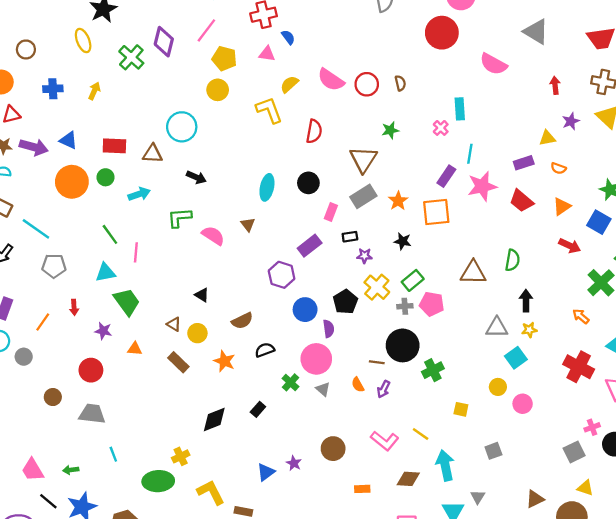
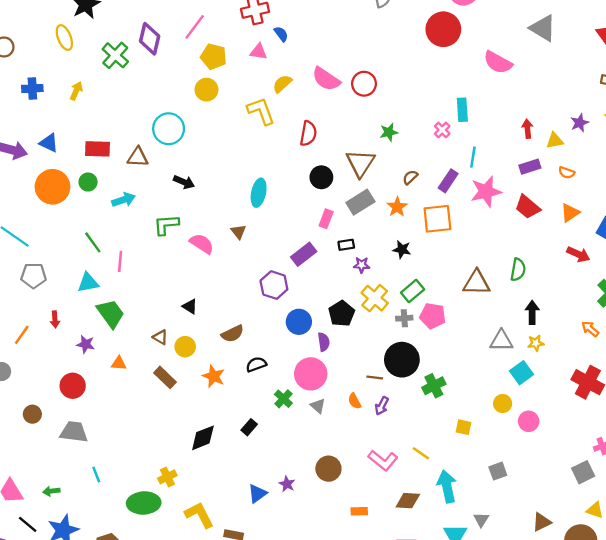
brown semicircle: (400, 83) -> (410, 177), moved, turned -120
red arrow: (555, 85) -> (527, 129), moved
black circle: (308, 183) -> (321, 177), moved

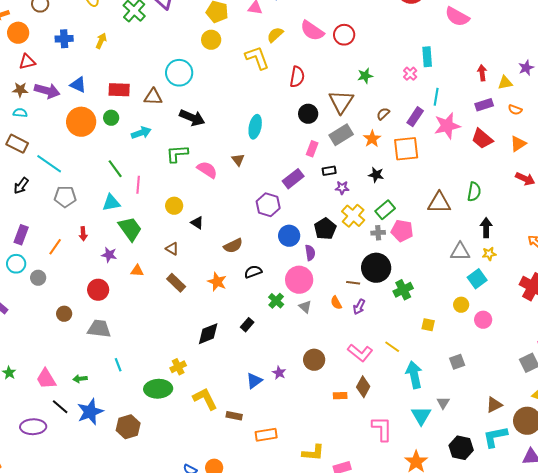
black arrow: (184, 182) -> (192, 118), size x1.4
yellow circle: (185, 347) -> (174, 206), moved
brown diamond: (408, 501) -> (363, 387), moved, turned -65

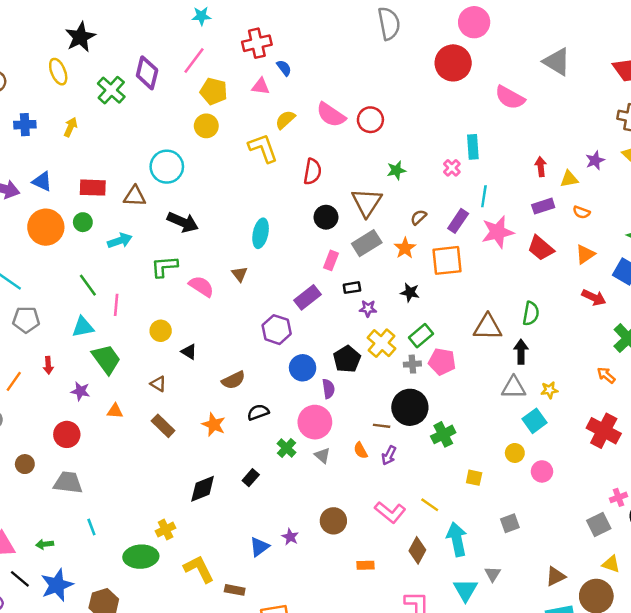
black arrow: (486, 228) -> (521, 352), moved
brown diamond: (363, 387) -> (417, 550), moved

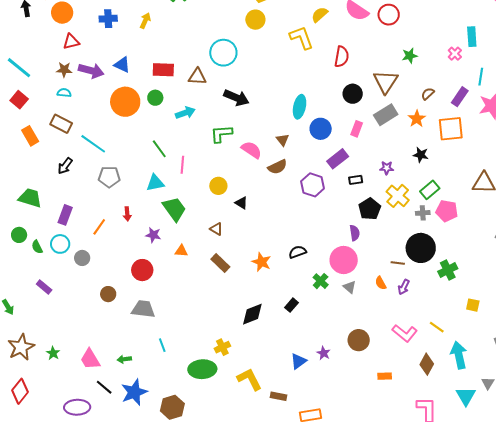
black rectangle: (352, 288) -> (356, 180), moved
blue circle: (303, 368) -> (321, 129), moved
brown semicircle: (233, 380) -> (277, 167), moved

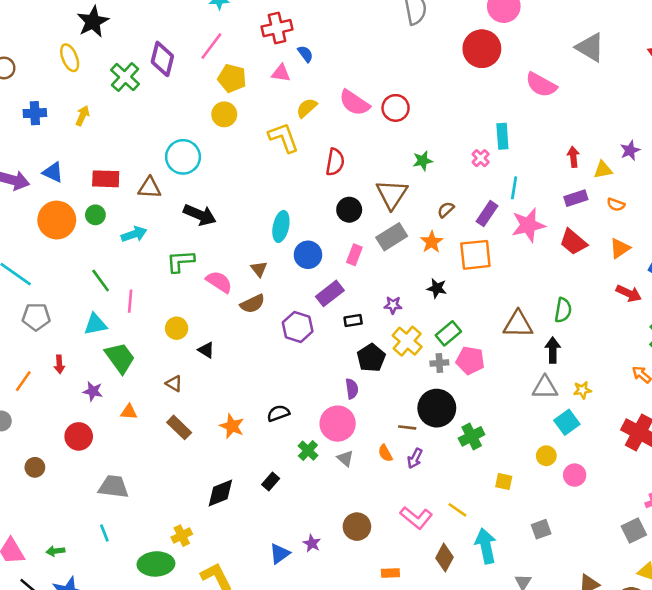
gray trapezoid: (143, 309) -> (113, 487), moved

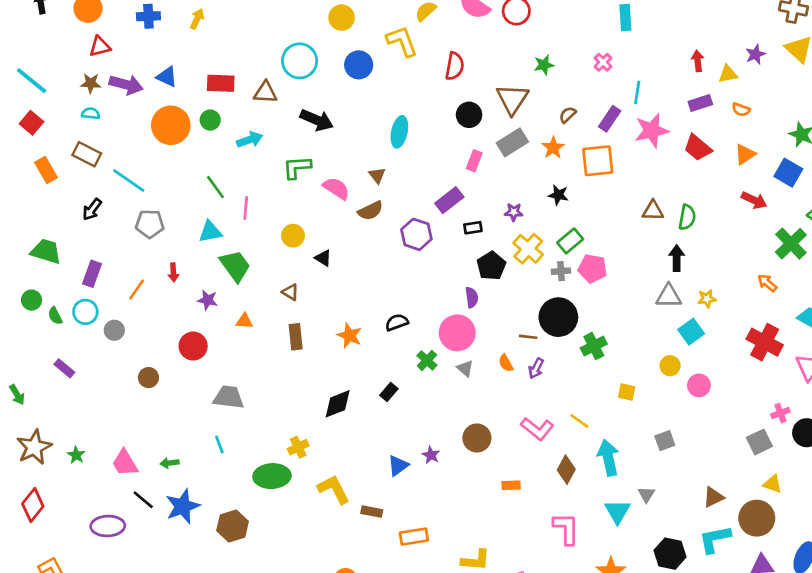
cyan rectangle: (502, 136) -> (625, 18), moved
blue circle: (308, 255) -> (359, 65), moved
brown triangle: (518, 324) -> (653, 211), moved, size x0.7
brown rectangle: (179, 427) -> (296, 337), turned 40

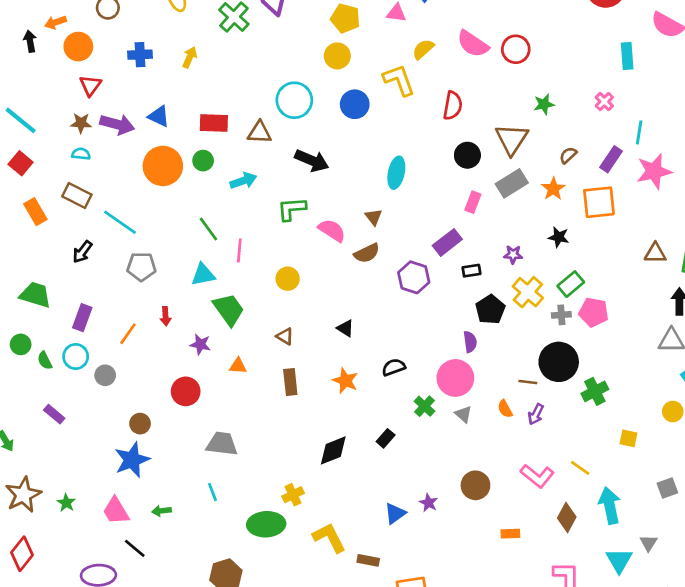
red triangle: (100, 46) -> (90, 85), turned -40
black triangle: (323, 258) -> (345, 328), moved
blue star: (183, 506) -> (132, 460), moved

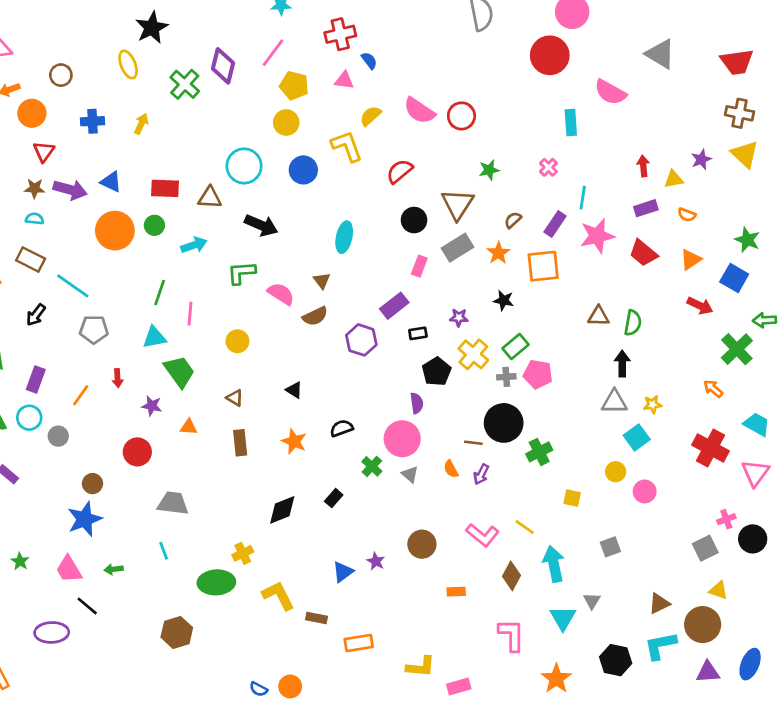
red semicircle: (453, 106) -> (400, 171), turned -140
green line: (208, 229) -> (160, 292), turned 55

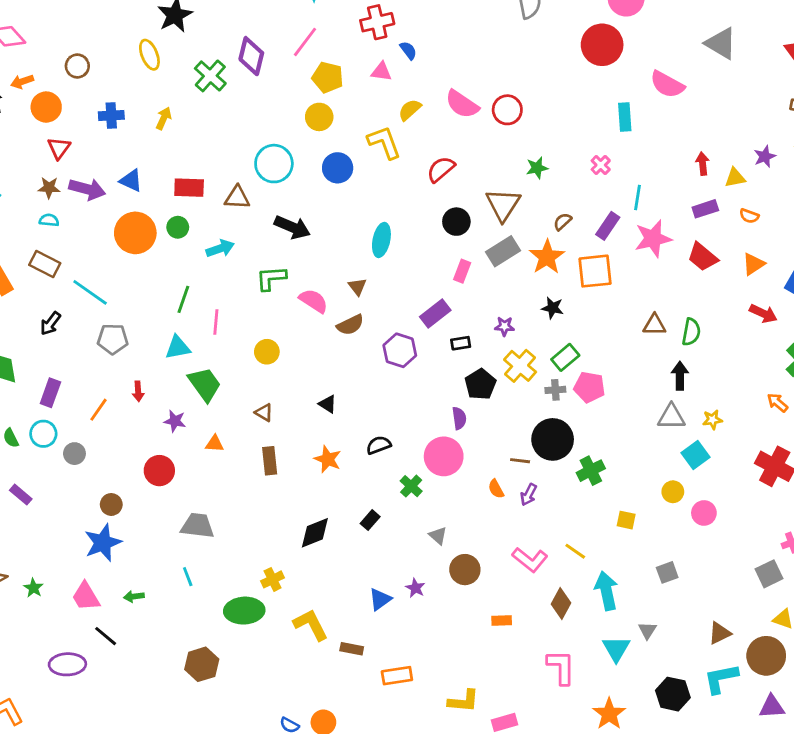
orange star: (498, 253) -> (547, 257), size x1.4
gray triangle: (410, 474) -> (438, 536), moved

